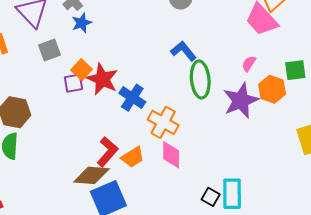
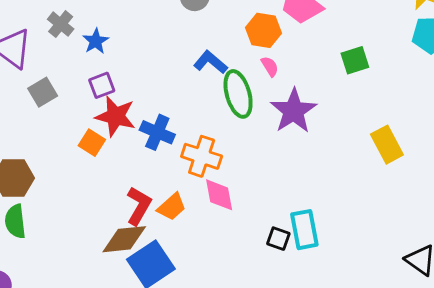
blue star: (82, 23) -> (96, 41), moved
pink semicircle: (249, 64) -> (270, 66), moved, turned 126
orange square: (82, 70) -> (92, 143), moved
purple square: (73, 83) -> (102, 85), moved
orange hexagon: (272, 89) -> (263, 30), moved

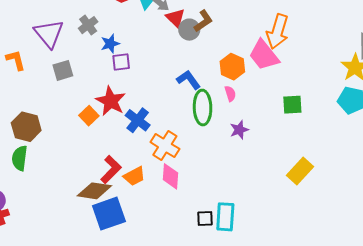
purple square: (102, 85) -> (121, 62), moved
purple star: (294, 111) -> (239, 130), size x0.6
yellow rectangle: (387, 145) -> (300, 171), turned 56
black square: (278, 239) -> (205, 219), turned -36

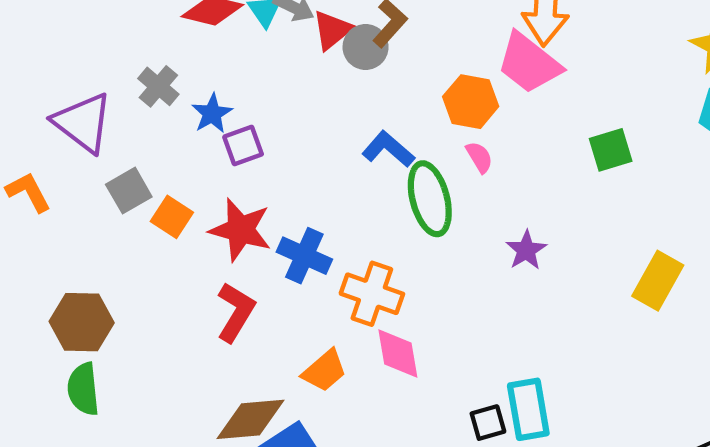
red triangle: (175, 18) -> (332, 30), turned 50
orange square: (89, 116) -> (172, 217), moved
purple star: (239, 130) -> (526, 250), moved
red L-shape: (111, 170) -> (236, 312), moved

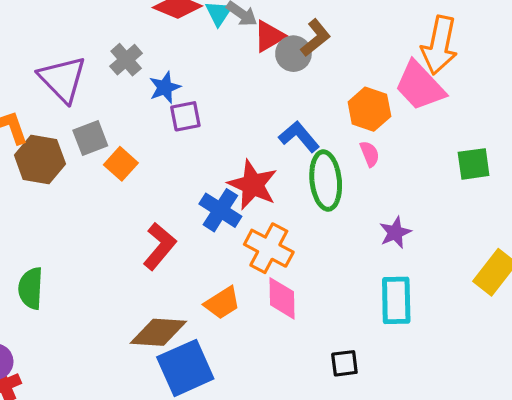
red star: (240, 230) -> (253, 185), moved
brown hexagon: (82, 322) -> (40, 159), moved
cyan rectangle: (528, 409) -> (396, 300), moved

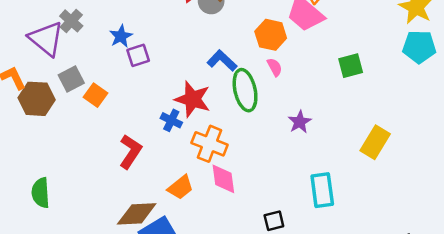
gray cross: (126, 60) -> (71, 21), moved
blue cross: (220, 210) -> (171, 120), size x0.7
cyan rectangle: (396, 300) -> (322, 190), moved

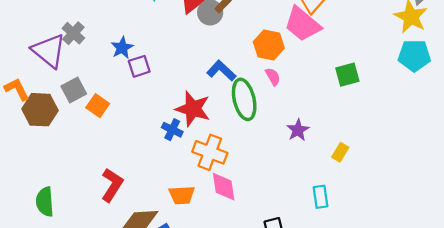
yellow rectangle: (375, 142) -> (340, 152), moved, size x0.6
red L-shape: (130, 152) -> (112, 185), moved
orange trapezoid: (180, 187) -> (182, 195), turned 36
cyan rectangle: (322, 190) -> (321, 197), size x0.7

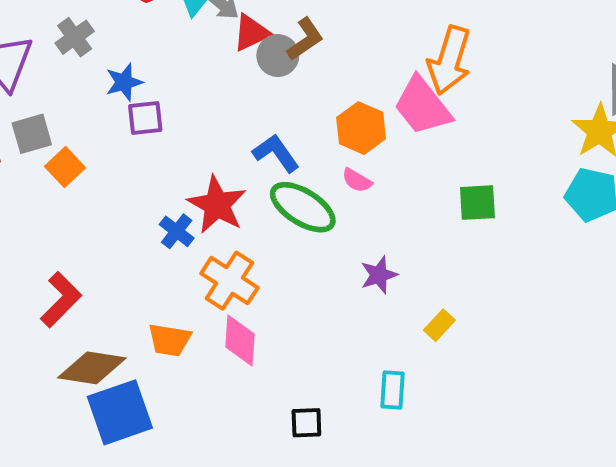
gray cross: (73, 33) -> (75, 37), moved
pink semicircle: (273, 77) -> (357, 180), turned 138
green ellipse: (244, 99) -> (303, 207), turned -57

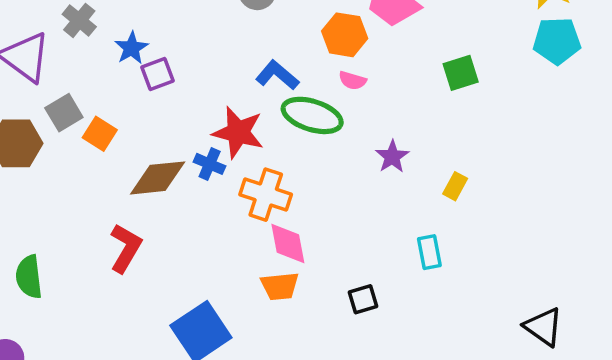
orange trapezoid: (170, 340) -> (280, 286), moved
brown diamond: (92, 368) -> (158, 178), moved

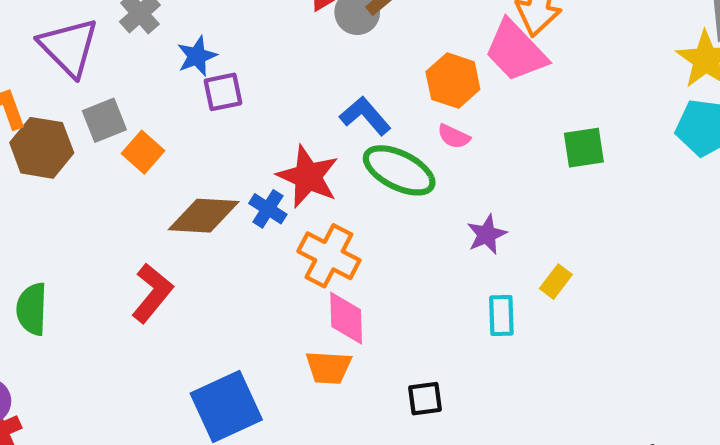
cyan rectangle: (429, 252) -> (501, 315), moved

